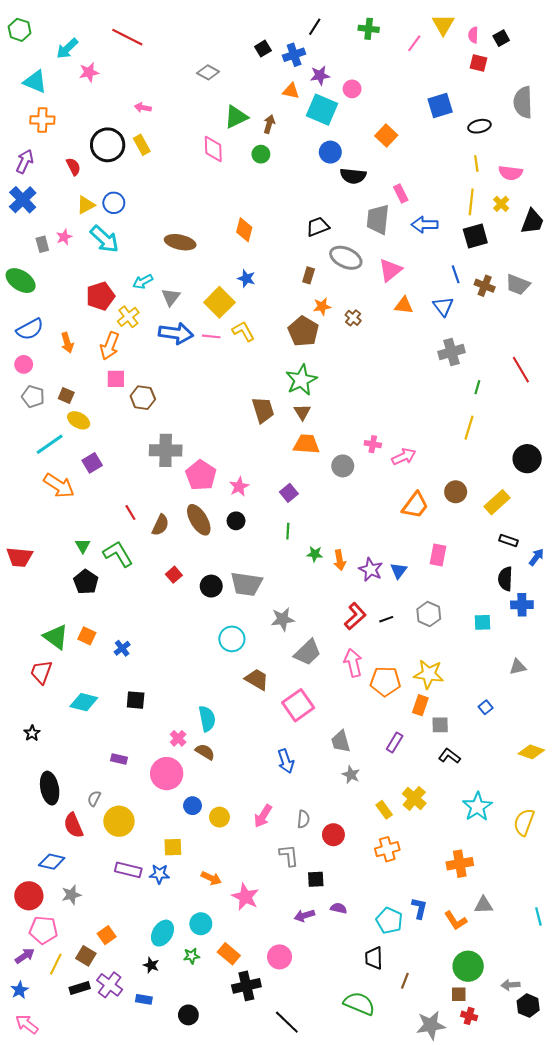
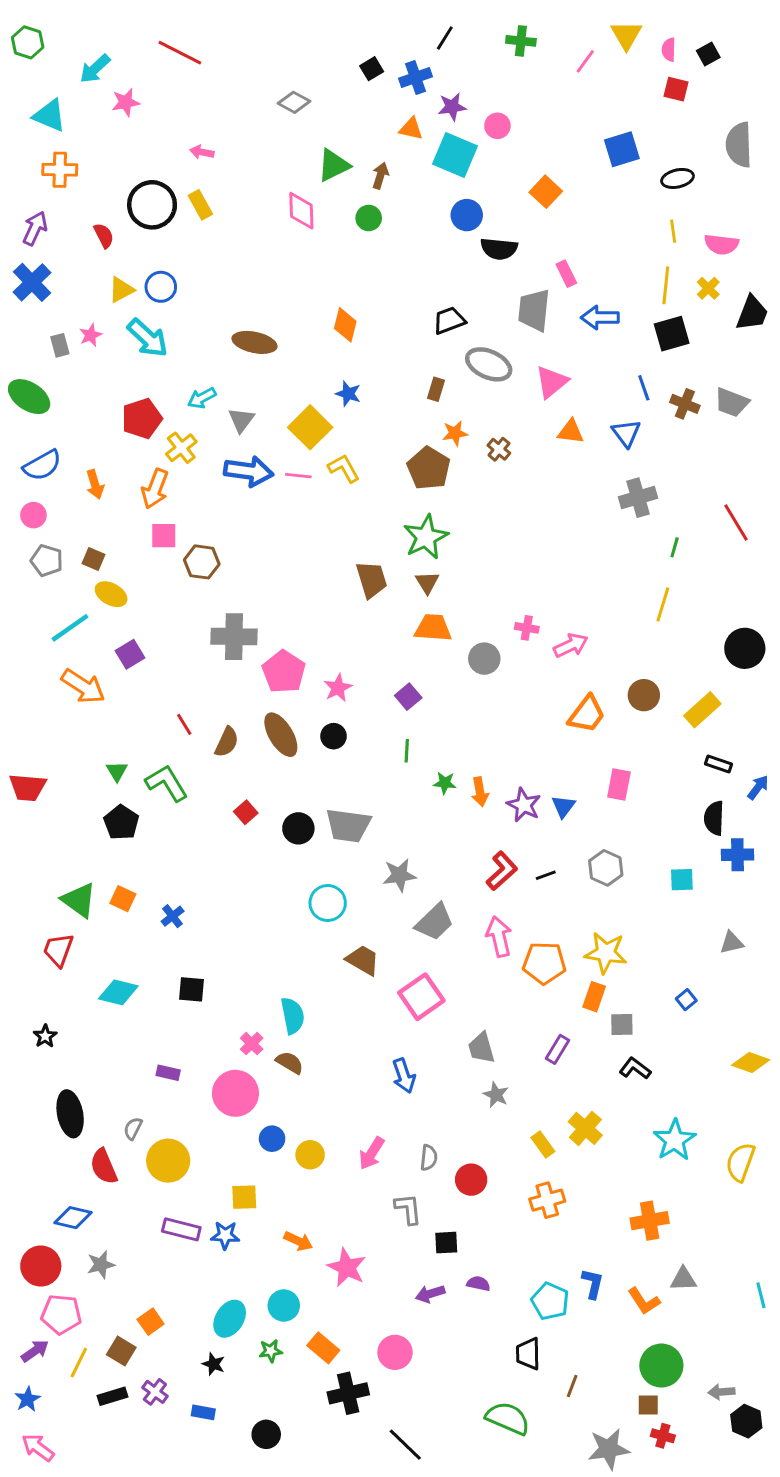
purple cross: (110, 985) -> (155, 1392), size x0.7

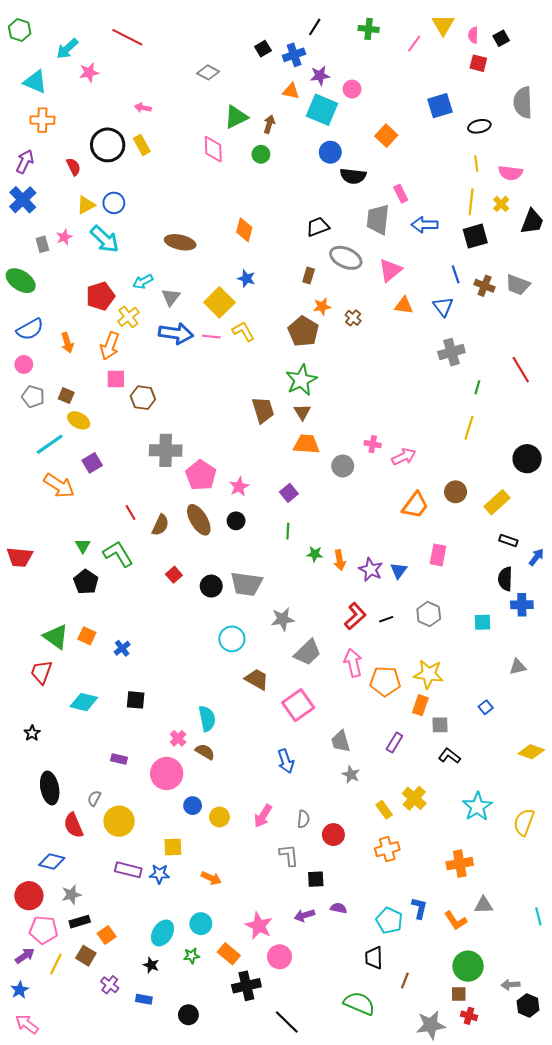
pink star: (347, 1267) -> (259, 926), moved
black rectangle: (113, 1396) -> (80, 922), moved

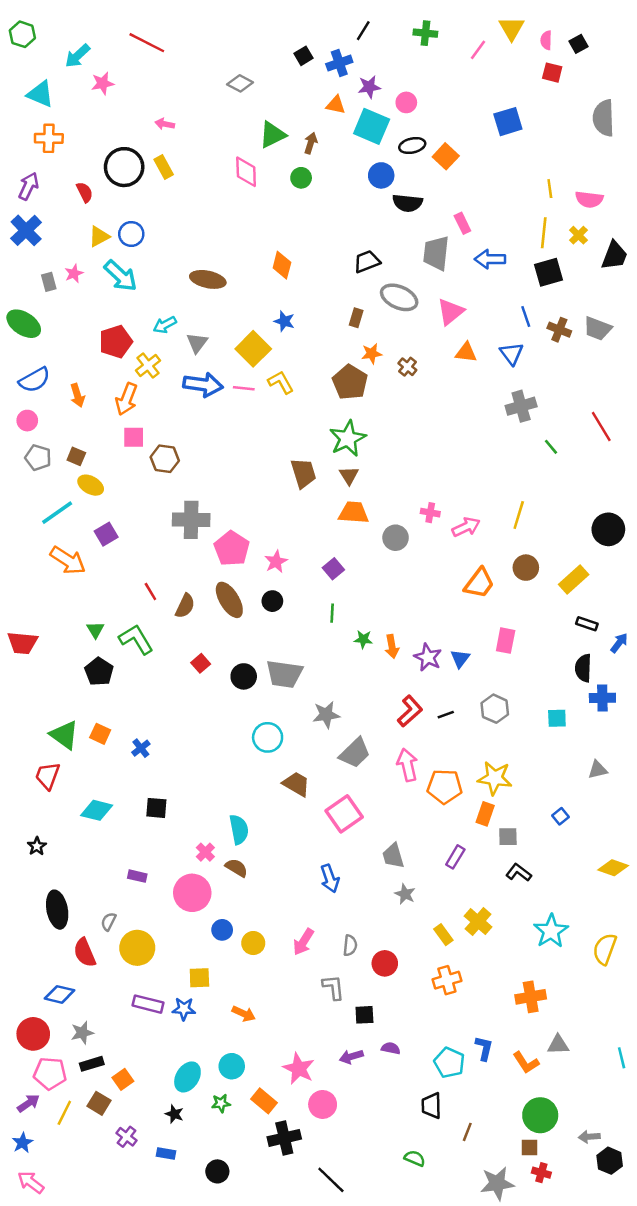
black ellipse: (479, 126) -> (412, 146), moved
green line: (477, 387) -> (551, 447), turned -56
yellow line: (469, 428) -> (519, 515), moved
green semicircle: (359, 1003) -> (415, 1158), size x0.6

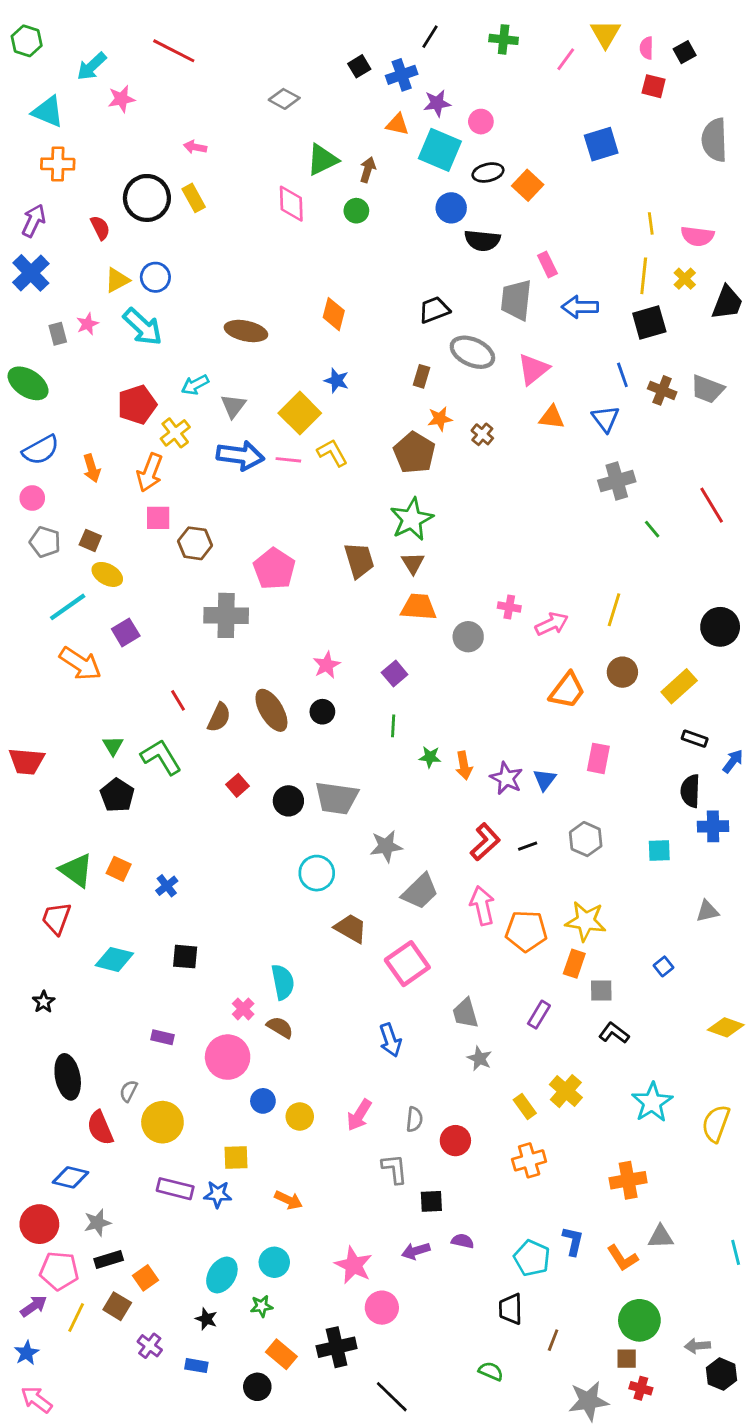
pink pentagon: (232, 548) -> (274, 569), moved
orange rectangle: (264, 1101) -> (281, 1354), moved

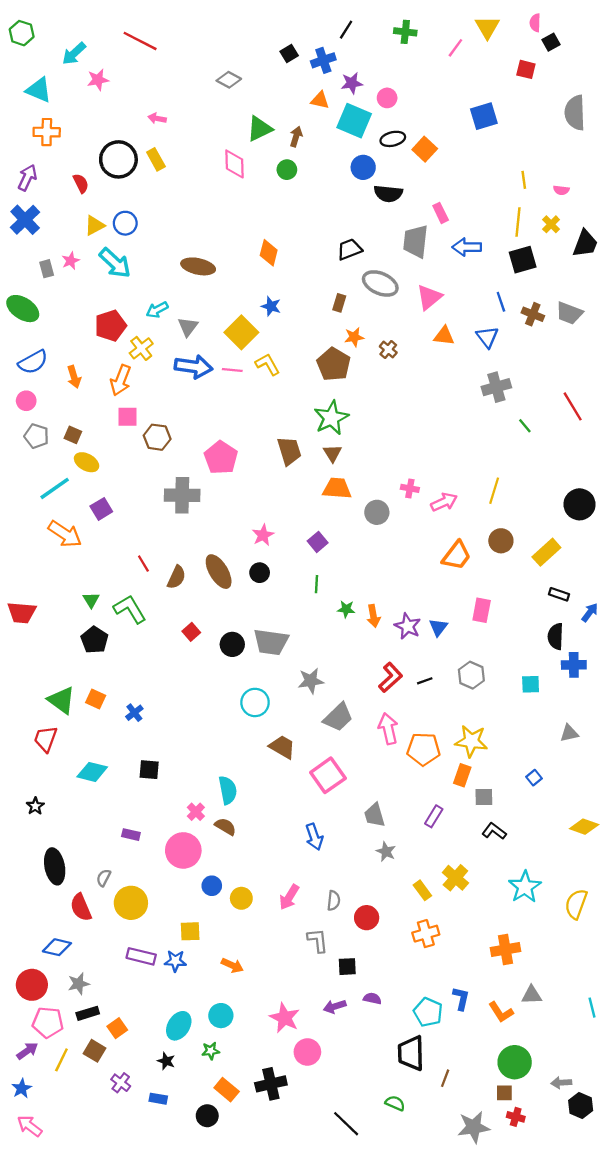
pink semicircle: (647, 48) -> (535, 23), moved
pink semicircle: (697, 236) -> (561, 190), size x0.6
black trapezoid: (511, 1309) -> (411, 1053), size x1.4
black line: (392, 1397) -> (346, 1124), moved

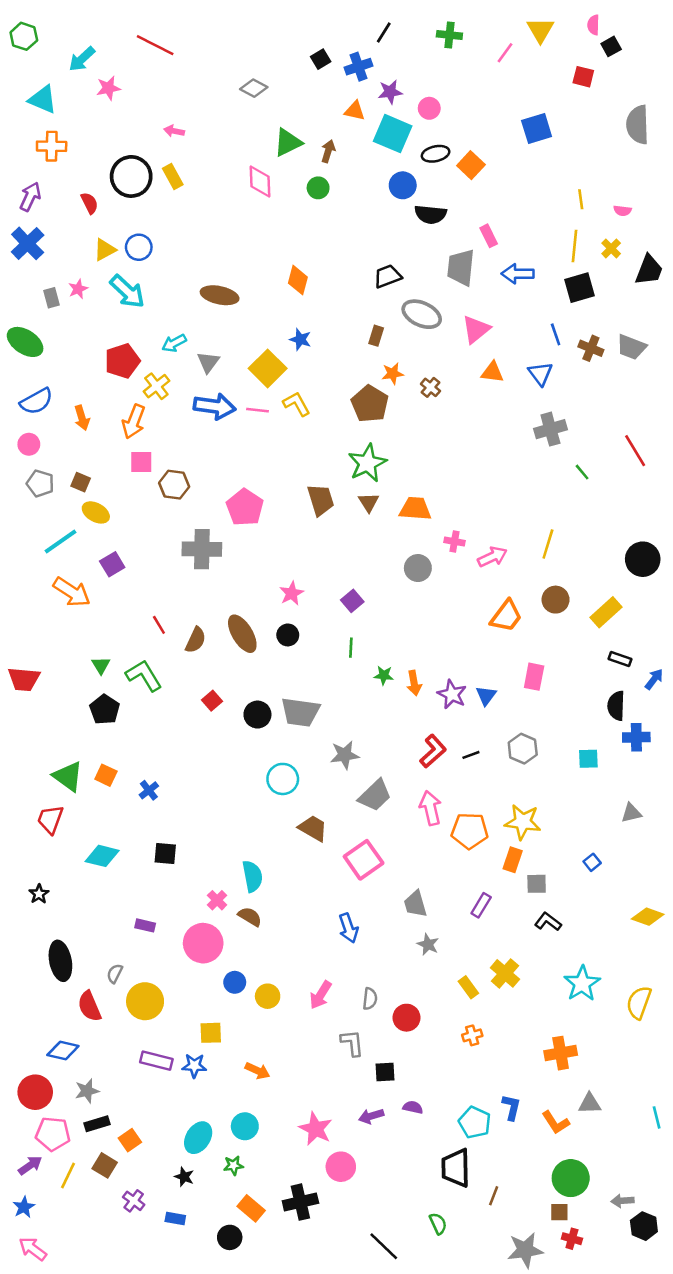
orange trapezoid: (337, 488) -> (415, 509), moved
orange cross: (426, 934) -> (472, 1035), size x0.7
green semicircle: (395, 1103) -> (438, 1224), turned 42

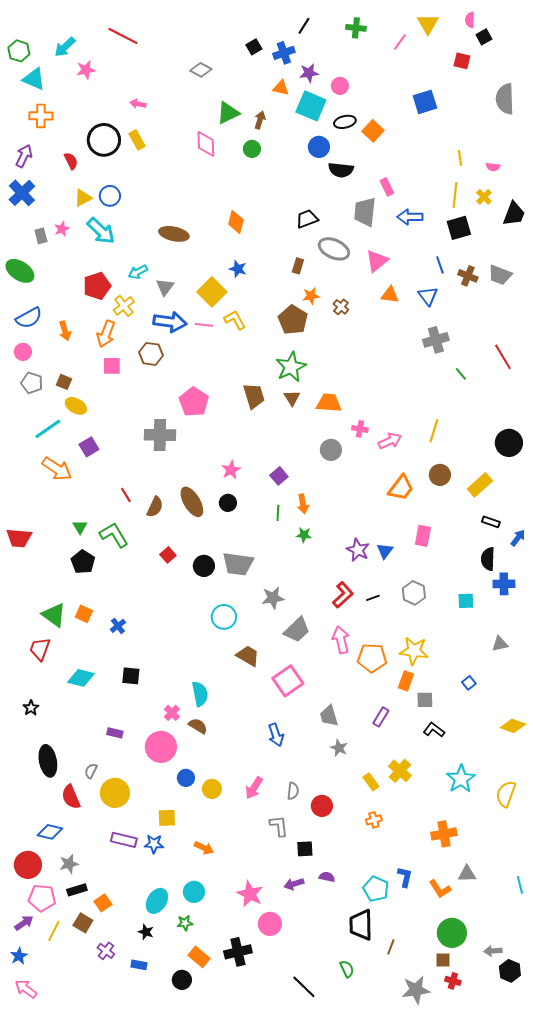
green hexagon: (24, 36) -> (19, 51), moved
brown hexagon: (174, 485) -> (151, 354), moved
orange arrow: (414, 683) -> (303, 504), moved

